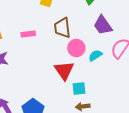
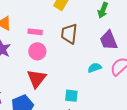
pink circle: (76, 48) -> (37, 51), moved
red triangle: (64, 70) -> (36, 79), moved

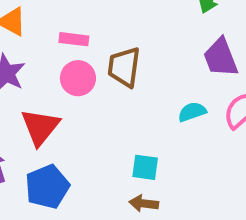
brown trapezoid: (69, 34) -> (124, 67), moved
red triangle: (36, 79) -> (40, 127), moved

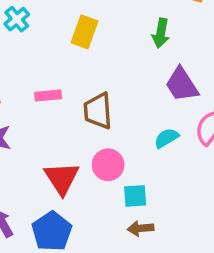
pink circle: (78, 78) -> (108, 165), moved
red triangle: (40, 127) -> (62, 178), moved

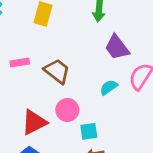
brown trapezoid: (98, 111) -> (57, 71), turned 136
red triangle: (62, 178) -> (34, 122), turned 40

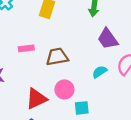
brown trapezoid: (57, 71) -> (57, 57), turned -50

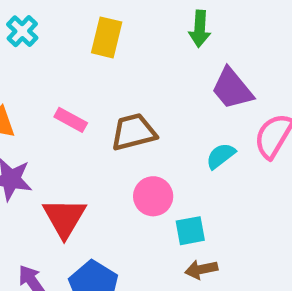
pink rectangle: (26, 48) -> (71, 120), turned 40
red triangle: (36, 99) -> (64, 218), moved, turned -30

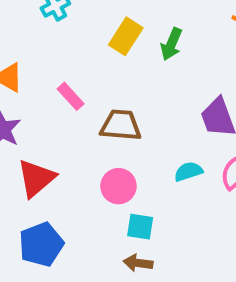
green arrow: (200, 29) -> (171, 44), moved

